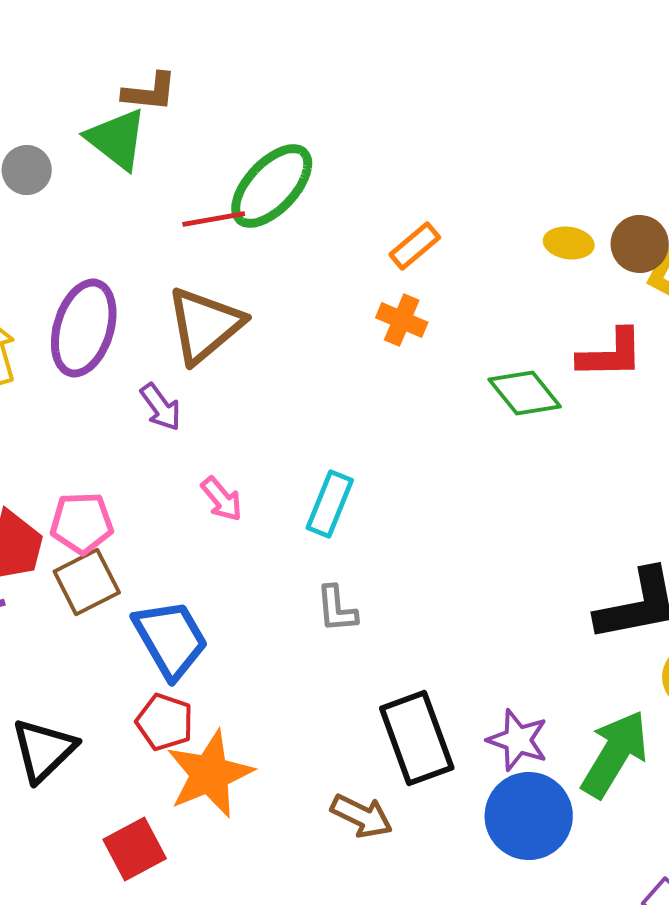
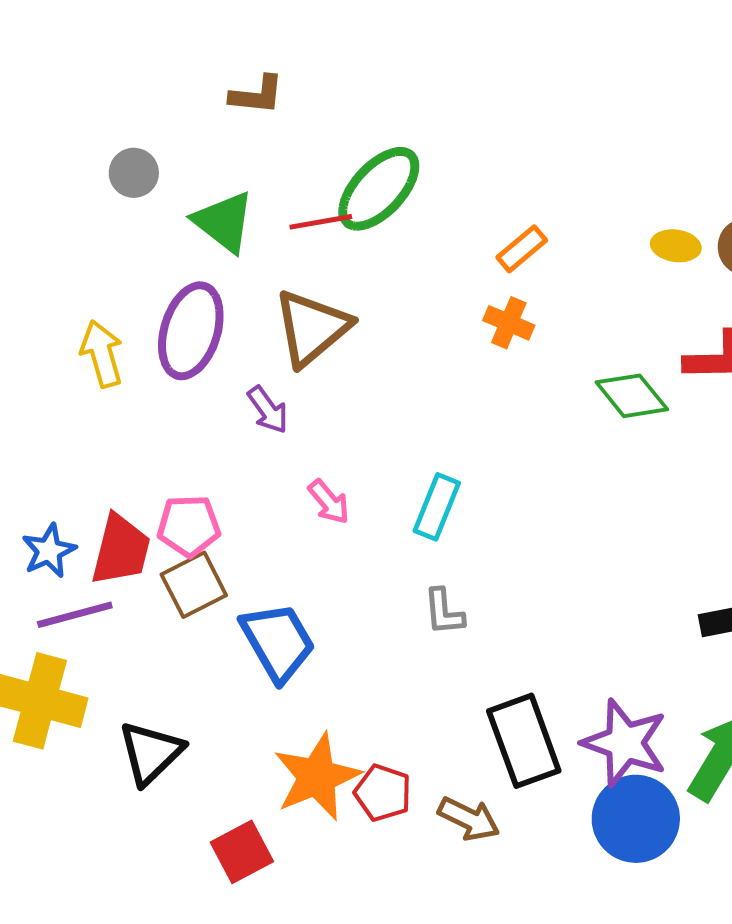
green triangle: (117, 139) -> (224, 222), moved
red pentagon: (165, 722) -> (383, 793), moved
purple star: (518, 740) -> (625, 743), size x1.4

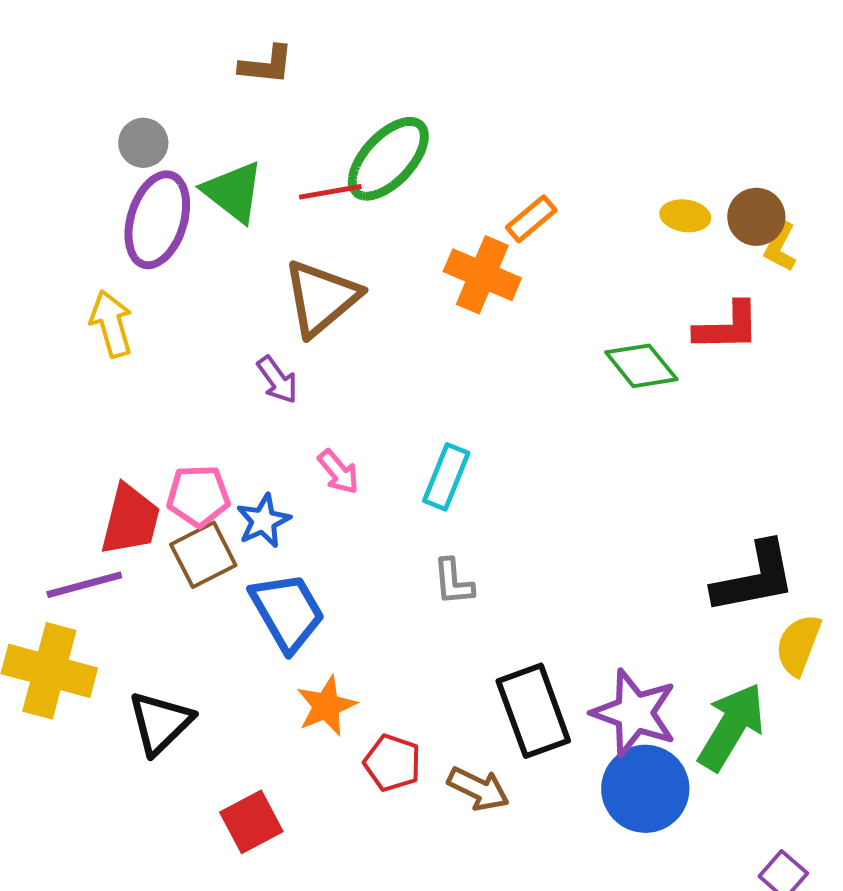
orange cross: (509, 323) -> (482, 275), moved, size x1.5
purple ellipse: (191, 331) -> (157, 220), moved
blue star: (49, 551) -> (263, 521), moved
orange star: (317, 777) -> (326, 706), moved, size x0.7

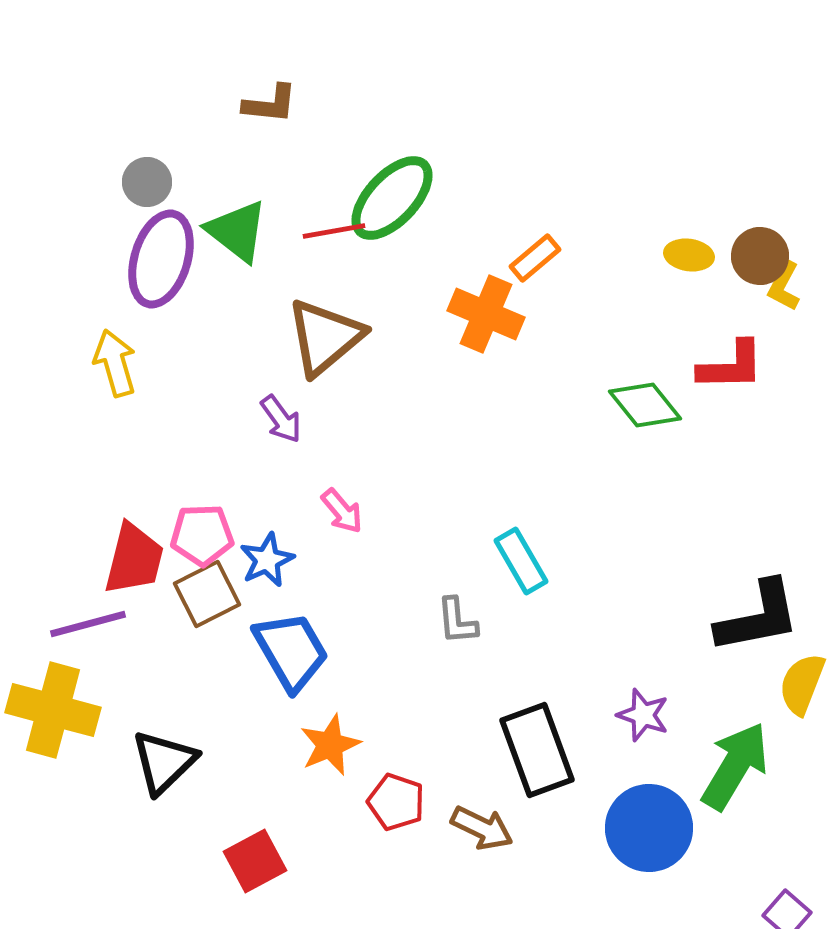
cyan rectangle: (446, 477) -> (521, 561), moved, turned -52
purple star: (634, 713) -> (643, 715), moved, size x0.6

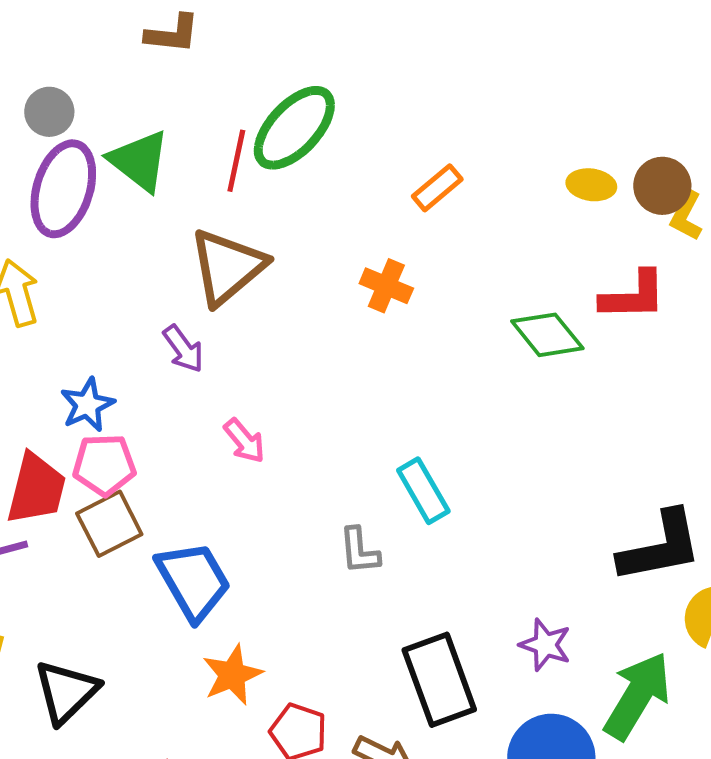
red line: (334, 231) -> (236, 161), turned -68
orange cross: (486, 314) -> (386, 286), moved, size x0.7
blue star: (267, 560) -> (87, 405), moved

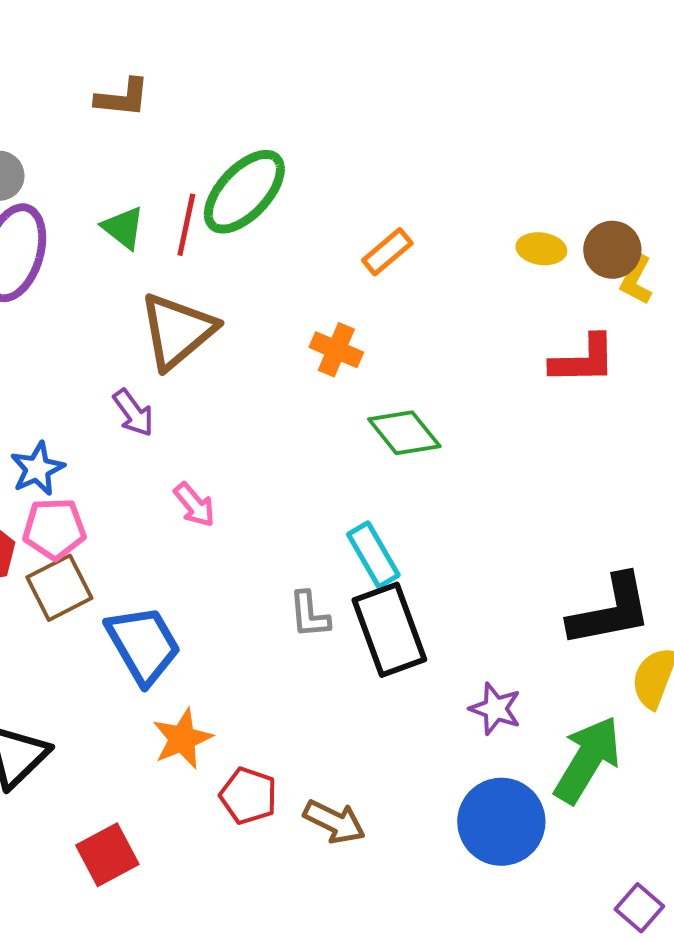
green triangle: (139, 161) -> (123, 228), moved, size x0.7
green diamond: (547, 335) -> (404, 433), moved
black rectangle: (439, 680) -> (389, 630), moved

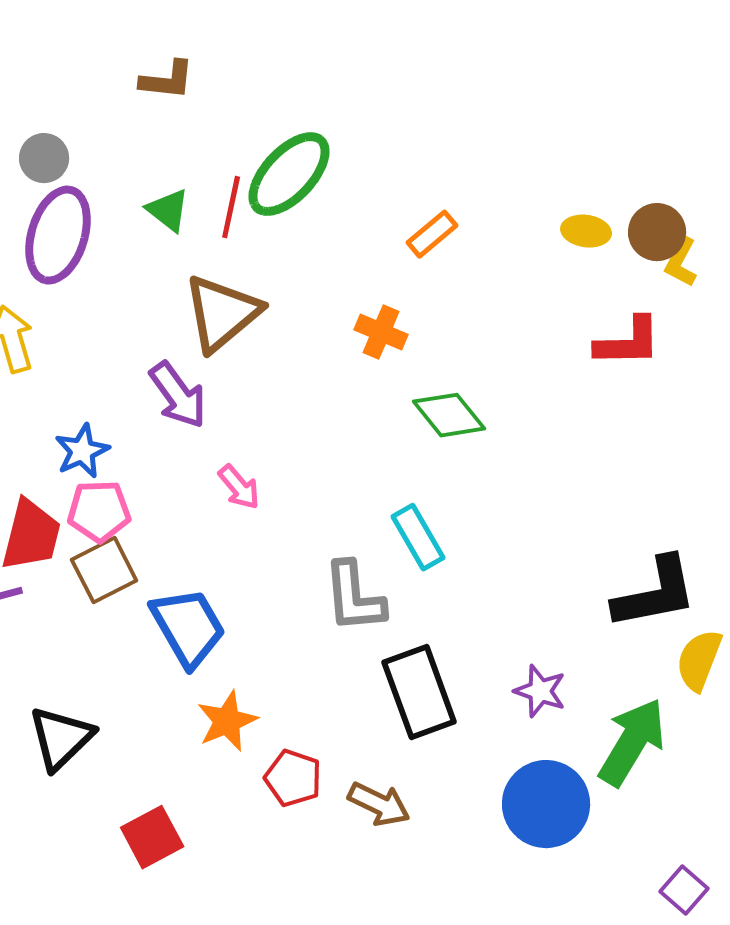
purple arrow: (133, 413) -> (178, 395), size x1.4
gray L-shape: (309, 615) -> (354, 597), size x1.5
black rectangle: (389, 630) -> (419, 692), moved

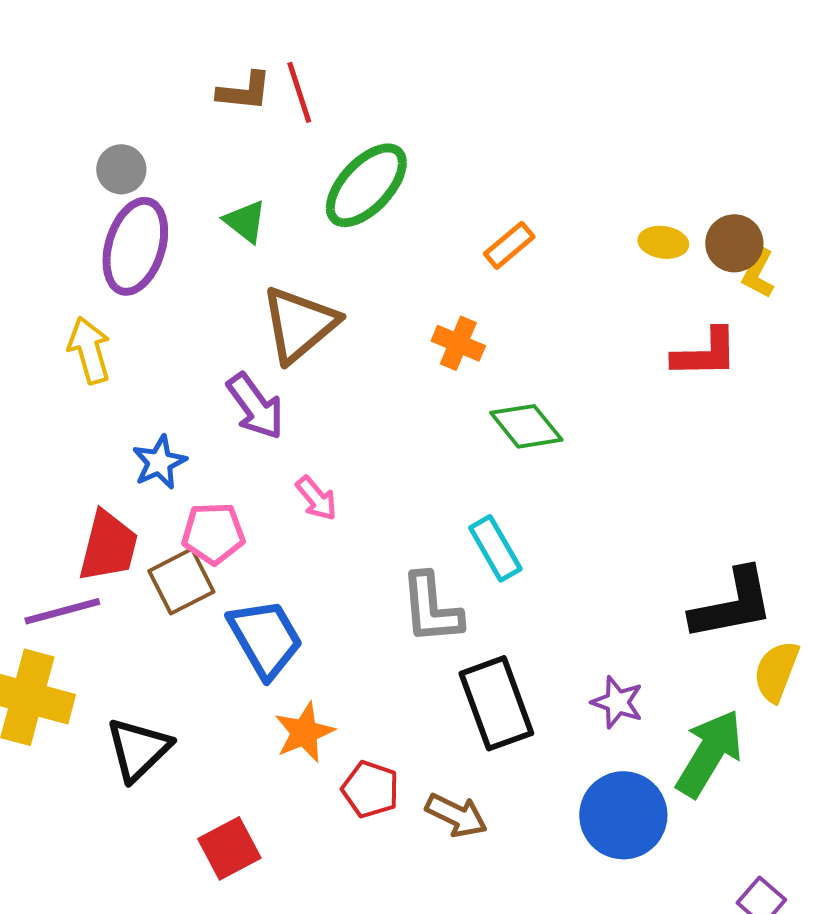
red line: (231, 207) -> (299, 92), moved, turned -30
pink pentagon: (99, 511) -> (213, 533), moved

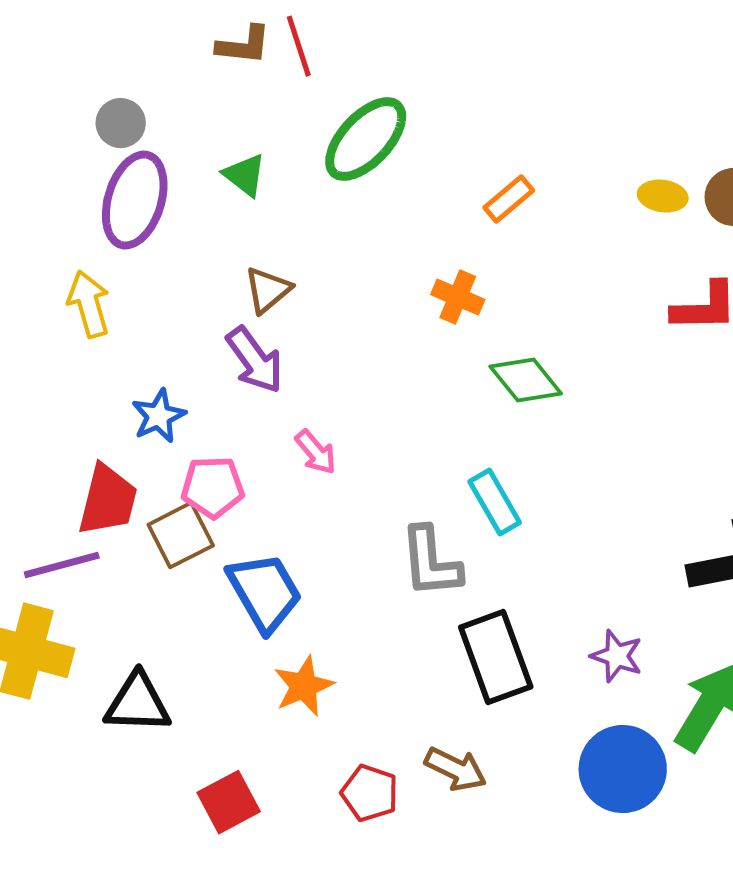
brown triangle: (299, 324) -> (268, 290), moved, size x0.6
black triangle: (138, 749) -> (138, 703), turned 46
red pentagon: (370, 789) -> (370, 793), moved

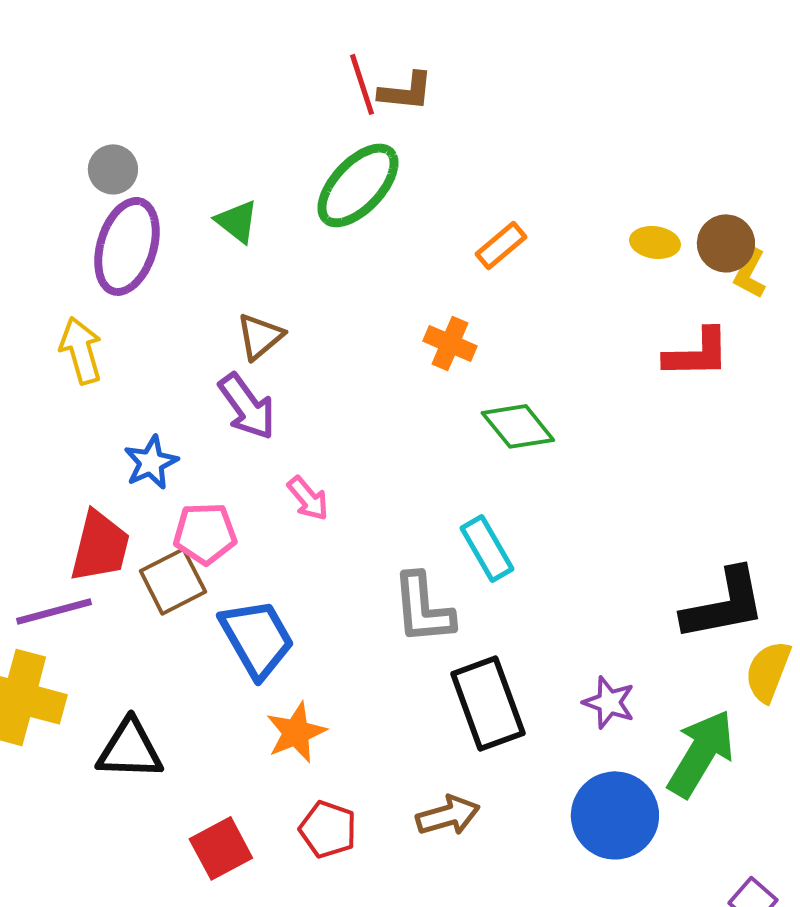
brown L-shape: (244, 45) -> (406, 91), moved
red line: (299, 46) -> (362, 84), moved
brown arrow: (456, 769) -> (448, 815), turned -42
red pentagon: (370, 793) -> (328, 829), moved

